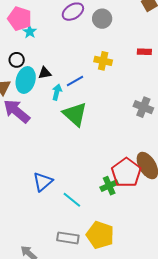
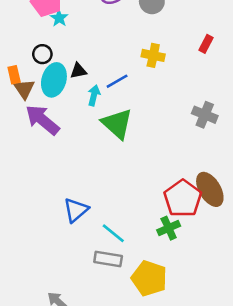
red rectangle: (144, 52) -> (206, 44), turned -64
green cross: (109, 186) -> (169, 228), moved
gray rectangle: (68, 238) -> (108, 259), moved

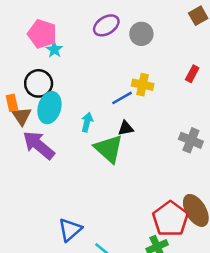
black circle: (42, 54) -> (39, 83), size x1.5
black triangle: (78, 71) -> (126, 128), moved
blue line: (117, 81) -> (122, 98), moved

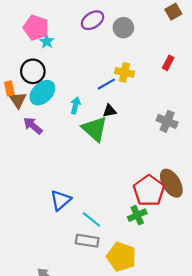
cyan ellipse: (49, 108) -> (42, 93), turned 30
purple arrow: (39, 145) -> (33, 126), size x0.7

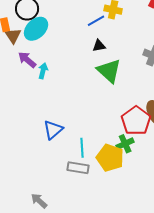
cyan arrow: (75, 105) -> (43, 71), moved
green triangle: (95, 129) -> (109, 71), moved
cyan line: (91, 219) -> (82, 148), turned 48
yellow pentagon: (121, 257) -> (110, 158), moved

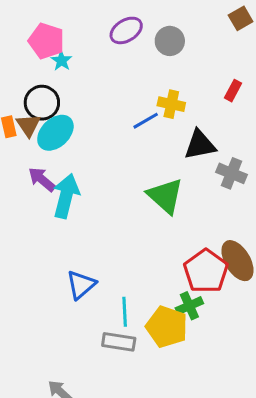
brown triangle: (13, 36) -> (28, 125), moved
black triangle: (99, 46) -> (200, 145), moved, size x1.6
cyan arrow: (43, 71) -> (66, 196), size x1.8

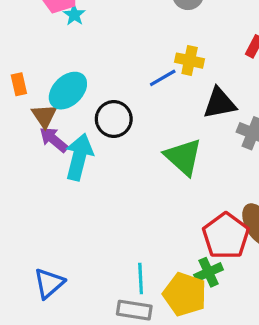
black circle: (42, 103) -> (114, 119), moved
brown triangle: (28, 125) -> (44, 116), moved
blue triangle: (81, 285) -> (49, 283), moved

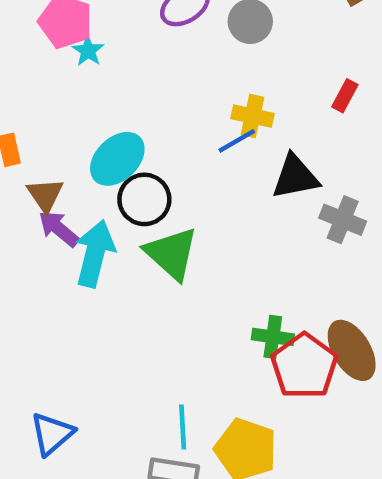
blue line: (163, 78) -> (237, 141), moved
cyan ellipse: (68, 91) -> (117, 159), moved
green triangle: (183, 157) -> (171, 253), moved
green cross: (209, 272) -> (273, 337), moved, turned 32

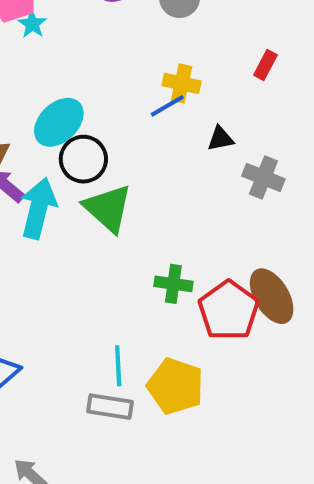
black triangle: (295, 177) -> (220, 139), size x0.6
green cross: (273, 337) -> (173, 284), moved

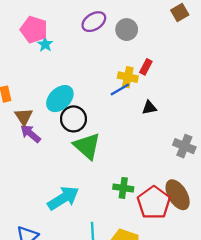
red rectangle: (265, 65) -> (146, 67), moved
gray cross: (263, 178) -> (184, 146), moved
cyan arrow: (38, 208) -> (63, 198), moved, turned 44

